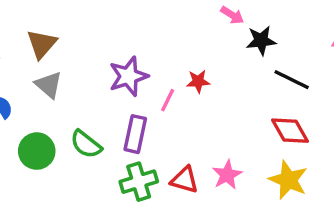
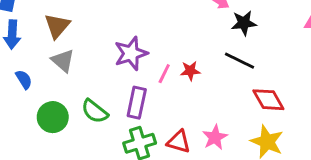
black line: (292, 80) -> (239, 61), moved
red star: (198, 81) -> (190, 71), moved

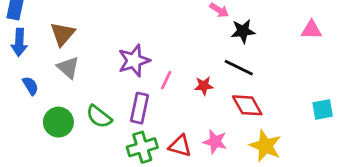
red star: (190, 71) -> (204, 86), moved
red diamond: (268, 100) -> (247, 105), moved
pink star: (215, 137) -> (215, 142), turned -30

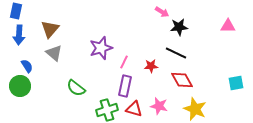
purple rectangle: (140, 108) -> (125, 86), moved
green circle: (58, 122) -> (20, 86), moved

